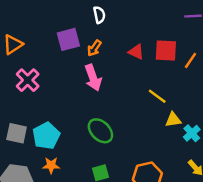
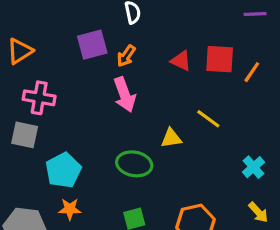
pink cross: (28, 80) -> (39, 98), turned -35
yellow triangle: (173, 120) -> (171, 138), moved
green ellipse: (100, 131) -> (134, 164), turned -35
gray square: (17, 133) -> (25, 135), moved

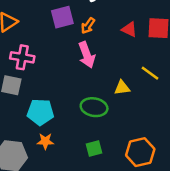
cyan pentagon: (63, 170) -> (40, 112), turned 30

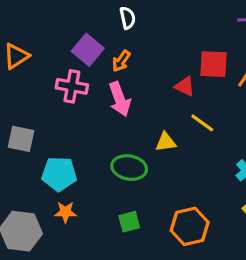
purple square: (62, 17) -> (88, 50), turned -35
red triangle: (129, 29) -> (185, 86), moved
pink cross: (22, 57) -> (72, 86), moved

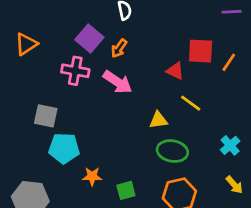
pink arrow: (120, 99) -> (118, 82), turned -36
gray square: (21, 139) -> (46, 116), moved
green ellipse: (129, 168) -> (172, 151), moved
orange star: (65, 212) -> (92, 176), moved

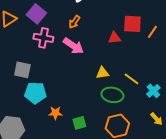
purple square: (89, 38) -> (36, 14), moved
red triangle: (175, 71) -> (114, 38), turned -32
yellow line: (191, 103) -> (131, 79), moved

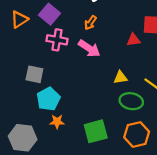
cyan pentagon: (35, 93) -> (48, 99), turned -30
orange star: (55, 113) -> (57, 122), moved
green square: (79, 123) -> (96, 131), size x1.6

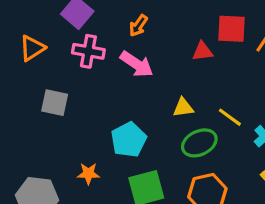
orange triangle: (19, 19) -> (32, 48), moved
cyan pentagon: (48, 99) -> (129, 140), moved
green ellipse: (131, 101) -> (199, 143), turned -35

